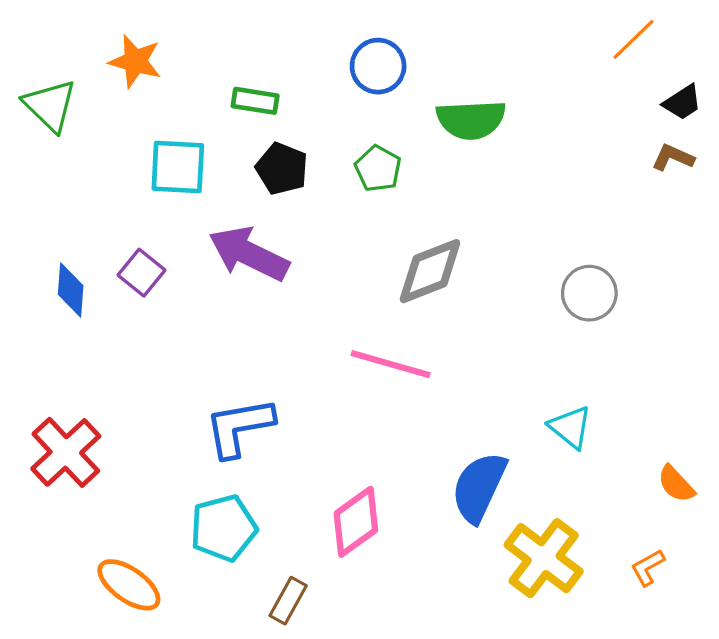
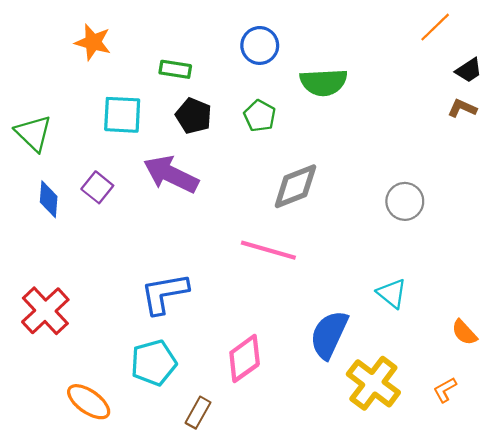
green triangle: (50, 105) -> (33, 133), moved

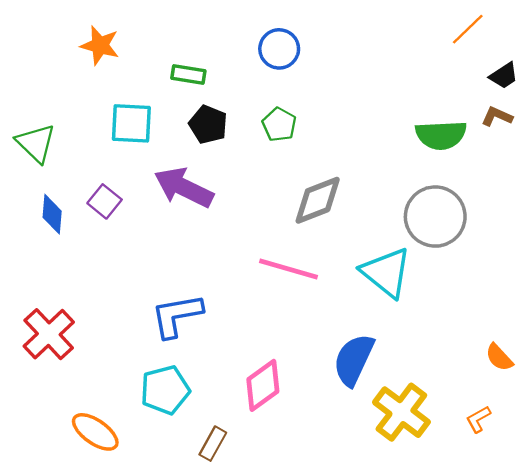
green semicircle: (324, 82) -> (441, 135), moved
gray circle: (405, 201) -> (435, 217), size x1.5
cyan triangle: (392, 293) -> (386, 272), moved, size x1.6

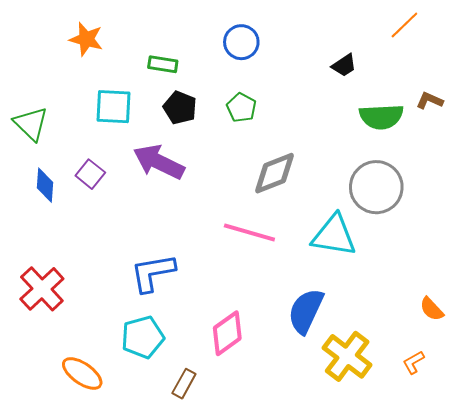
black trapezoid: (504, 76) -> (344, 65), moved
cyan triangle: (386, 272) -> (334, 235), turned -30

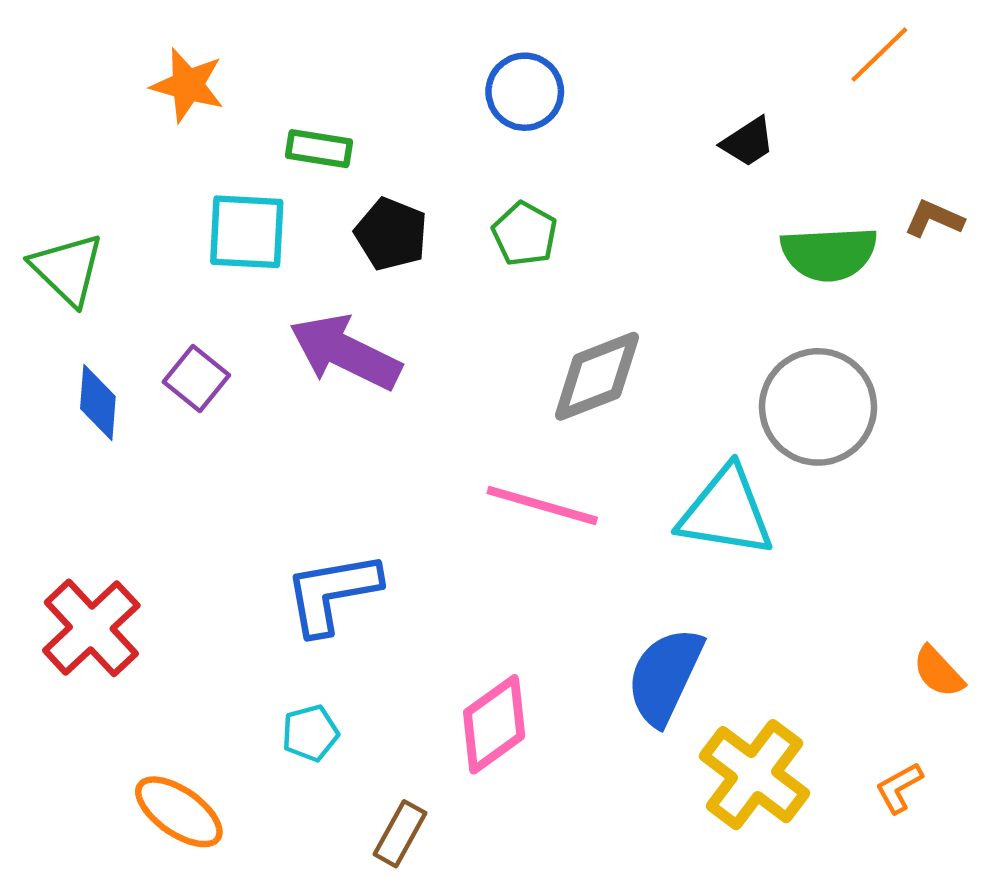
green rectangle: (163, 64) -> (319, 149), moved
cyan pentagon: (143, 337) -> (310, 733), size x0.6

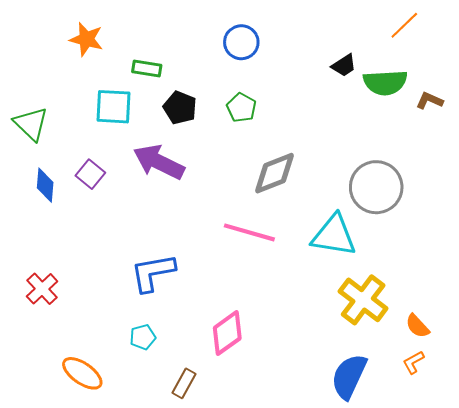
green semicircle: (829, 254) -> (385, 83), moved
red cross: (91, 628) -> (42, 289), size x0.7
orange semicircle: (938, 672) -> (417, 326), moved
blue semicircle: (665, 676) -> (349, 376), moved
yellow cross: (755, 775) -> (363, 300), moved

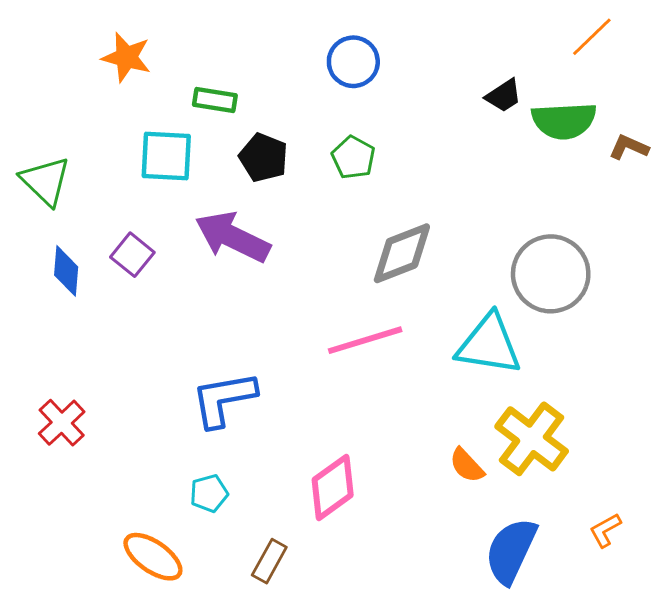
pink line: (249, 232) -> (365, 340), turned -33
orange semicircle: (417, 326) -> (467, 465), moved
orange ellipse: (82, 373) -> (153, 557), moved

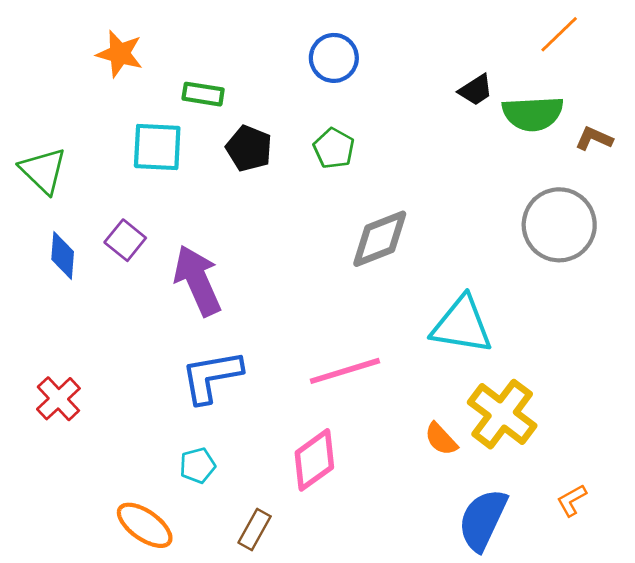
purple arrow: (233, 237) -> (198, 280), moved, turned 40
gray circle: (551, 274) -> (559, 225), moved
pink line: (365, 340) -> (345, 371), moved

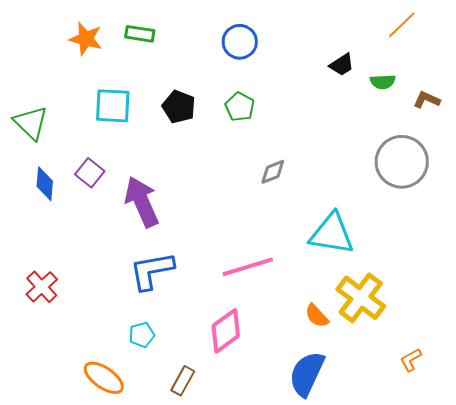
green rectangle: (203, 94) -> (140, 34), moved
green semicircle: (533, 114) -> (383, 82), size x0.6
gray diamond: (380, 239) -> (273, 172), size x0.6
blue semicircle: (483, 520) -> (307, 374), moved

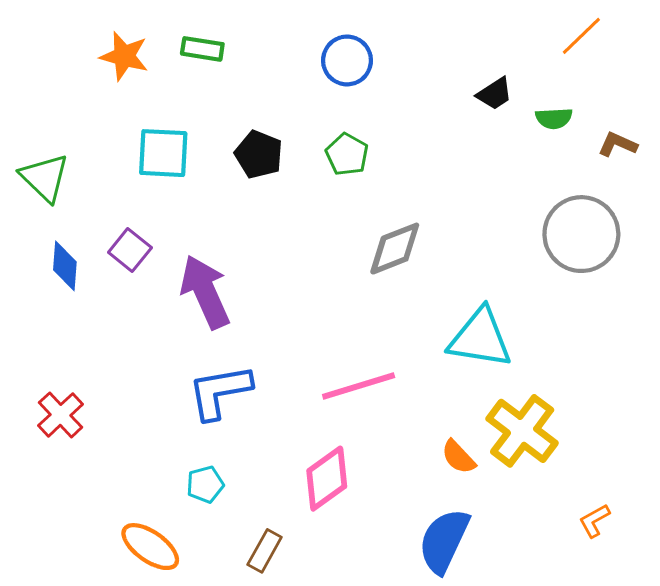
gray diamond: (273, 172) -> (395, 249), size x1.5

